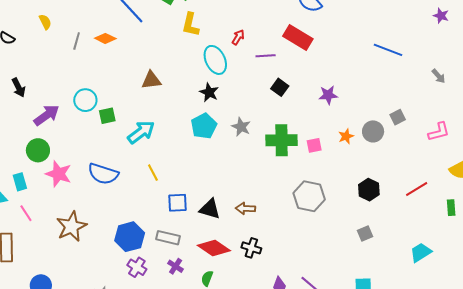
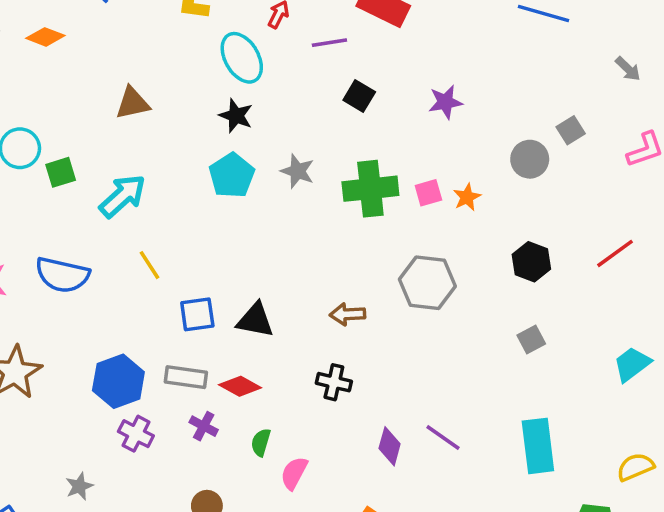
gray arrow: (439, 76) -> (628, 69), moved
orange star: (346, 136) -> (467, 197), moved
brown arrow: (245, 208) -> (348, 314), moved
red diamond: (214, 248) -> (240, 386), moved, size x0.7

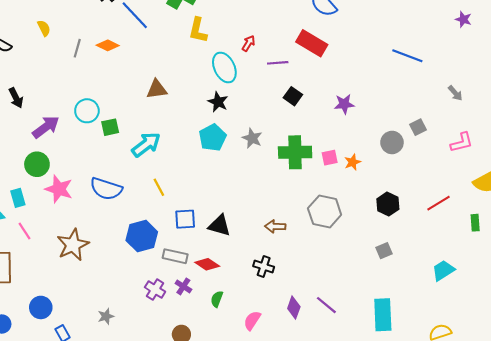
blue hexagon: (118, 381) -> (142, 236), moved
purple cross: (136, 434) -> (155, 290), moved
pink semicircle: (294, 473) -> (252, 321), moved

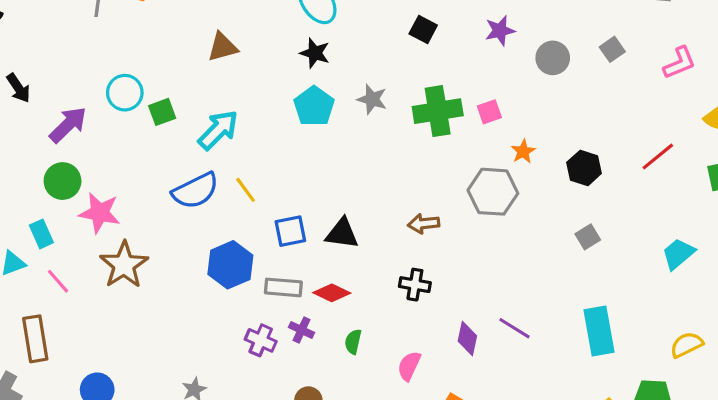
gray circle: (392, 142) -> (553, 58), moved
orange star: (353, 162) -> (523, 151), moved
blue semicircle: (106, 189) -> (195, 191), moved, turned -36
brown star: (73, 245) -> (124, 265), moved

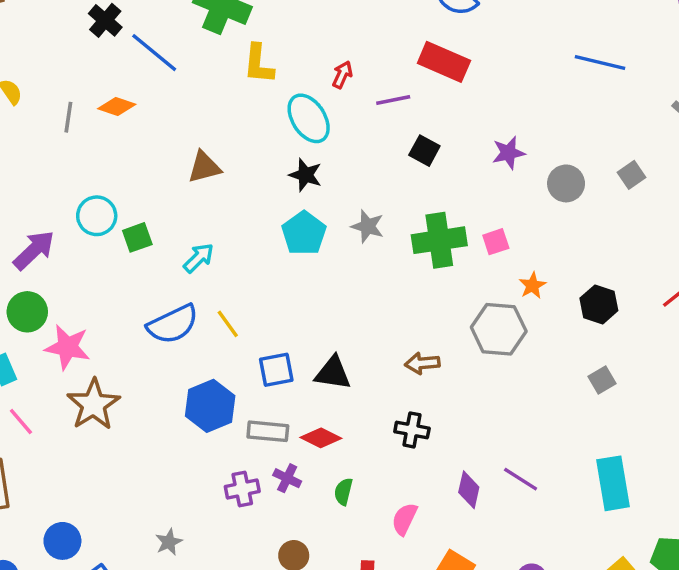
cyan arrow: (218, 130) -> (199, 258), size x0.7
purple cross: (261, 340) -> (242, 489), turned -36

